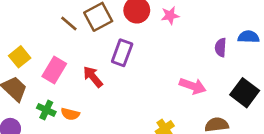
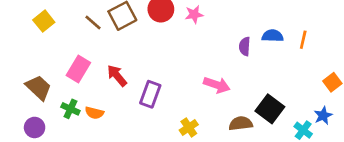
purple rectangle: (122, 53) -> (150, 94), moved
yellow square: (20, 57) -> (44, 21), moved
black square: (245, 93) -> (270, 109), moved

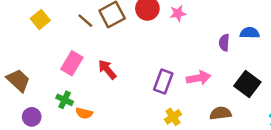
pink arrow: (217, 85) -> (199, 78), turned -30
brown trapezoid: (39, 88) -> (18, 80), moved
purple rectangle: (150, 94) -> (163, 82), moved
black square: (270, 109) -> (247, 84), moved
orange semicircle: (94, 113) -> (84, 113), moved

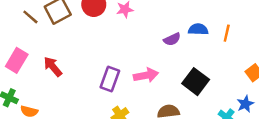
purple semicircle: (224, 43) -> (172, 39), turned -119

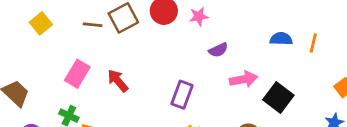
brown line: (30, 17) -> (93, 25), turned -35
purple semicircle: (172, 39) -> (218, 50), moved
pink arrow: (146, 75) -> (243, 79), moved

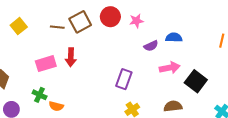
blue semicircle: (281, 39) -> (174, 37), moved
pink rectangle: (77, 74) -> (46, 64), turned 42
red arrow: (118, 81) -> (71, 57), moved, turned -138

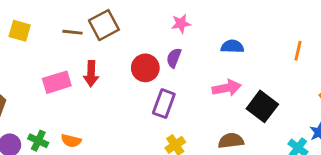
red circle: (110, 17) -> (145, 68), moved
yellow square: (19, 26) -> (20, 31), turned -35
purple semicircle: (151, 46) -> (174, 58), moved, turned 136
green cross: (40, 95) -> (38, 141), moved

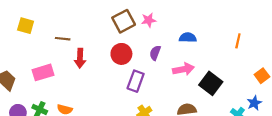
brown square: (104, 25) -> (124, 21), moved
brown line: (72, 32) -> (63, 39), moved
purple semicircle: (174, 58) -> (155, 53), moved
pink rectangle: (57, 82) -> (43, 72), moved

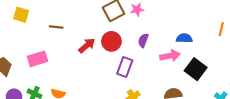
blue semicircle: (188, 38) -> (184, 38), moved
red arrow: (80, 58) -> (87, 45), moved, turned -132

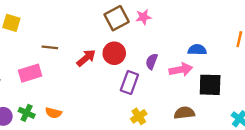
brown line: (56, 27) -> (50, 47), moved
purple semicircle: (143, 40) -> (152, 61), moved
black square: (196, 69) -> (210, 85), turned -35

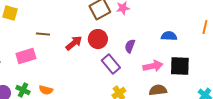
pink arrow: (181, 70) -> (153, 66), moved
purple rectangle: (129, 82) -> (111, 64), turned -60

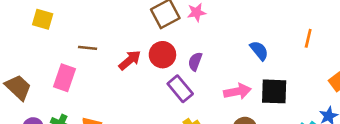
blue semicircle: (169, 36) -> (259, 51), turned 49
purple semicircle: (130, 46) -> (195, 61), moved
pink rectangle: (26, 56) -> (64, 78), turned -54

